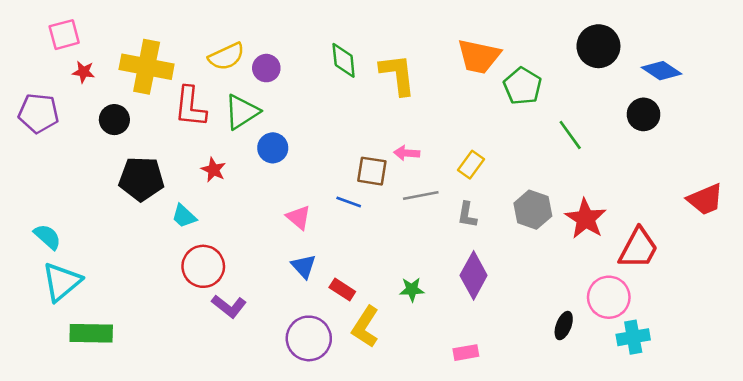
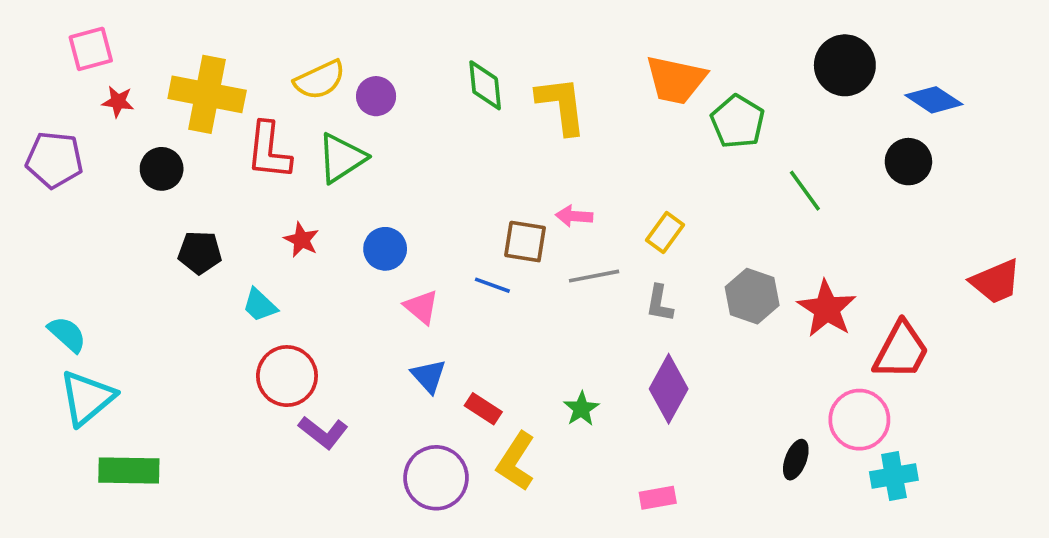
blue circle: (273, 148) -> (385, 249), moved
black pentagon: (141, 179) -> (200, 252), size x0.7
green star: (412, 290) -> (581, 409), turned -30

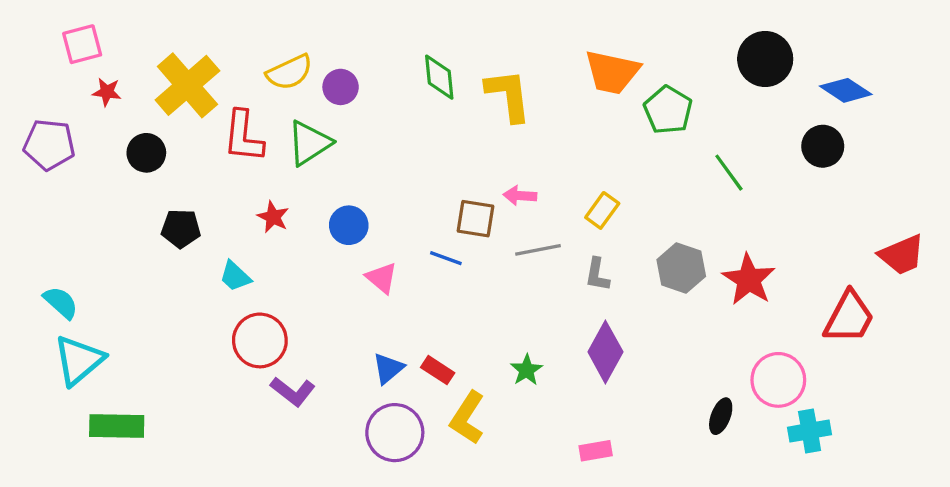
yellow cross: (207, 94) -> (187, 85), turned 38
red trapezoid: (901, 351) -> (849, 317), moved
blue triangle: (429, 376) -> (388, 368), moved, turned 32

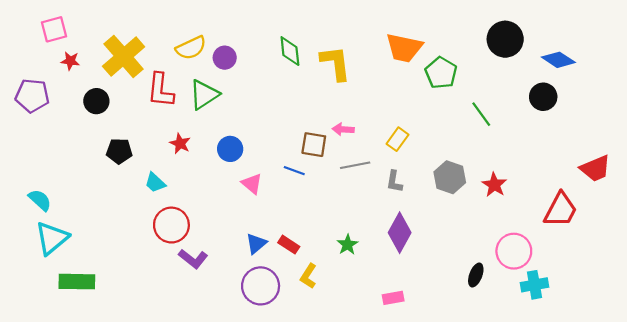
red star: (749, 280) -> (494, 185), size x0.7
yellow L-shape: (467, 418) -> (308, 276), size x0.7

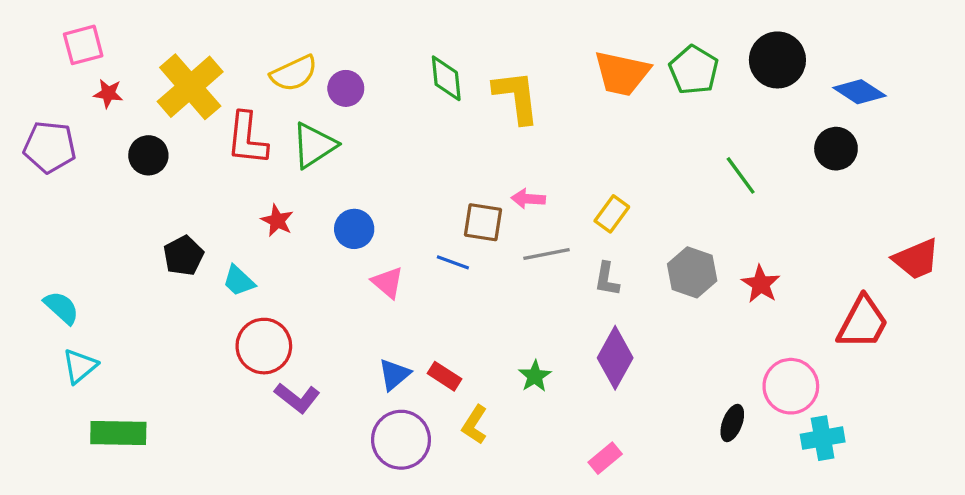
green pentagon: (441, 73) -> (694, 70), moved
black pentagon: (119, 151) -> (184, 256), moved, turned -30
cyan triangle: (52, 238) -> (80, 366), size x0.7
pink rectangle: (393, 298) -> (605, 458), turned -30

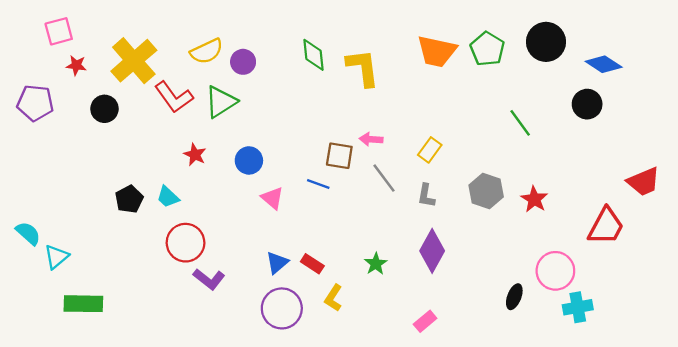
red L-shape: (247, 139) -> (174, 97), turned -42
gray line: (547, 254) -> (384, 178), turned 64
black pentagon: (184, 256) -> (129, 199), moved
cyan semicircle: (61, 308) -> (28, 233), moved

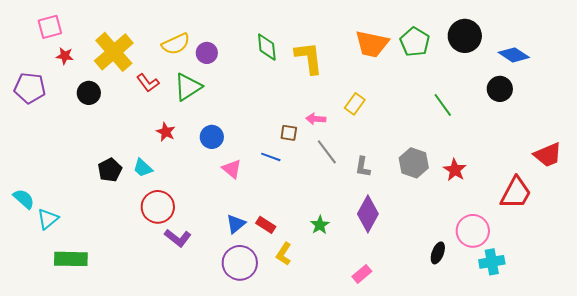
red L-shape: (174, 97) -> (148, 83), size x0.7
yellow rectangle: (430, 150) -> (355, 104), moved
brown square: (339, 156) -> (289, 133), size x0.7

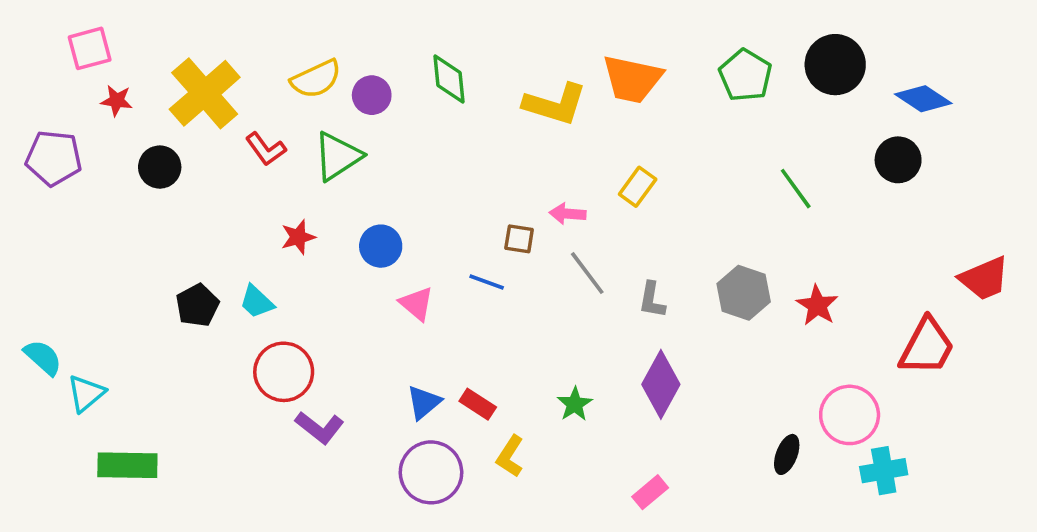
orange trapezoid: (372, 44) -> (632, 79), moved
green diamond: (267, 47) -> (449, 79), moved
yellow L-shape: (309, 58) -> (555, 104), turned 114
red star: (166, 132) -> (298, 237), turned 30

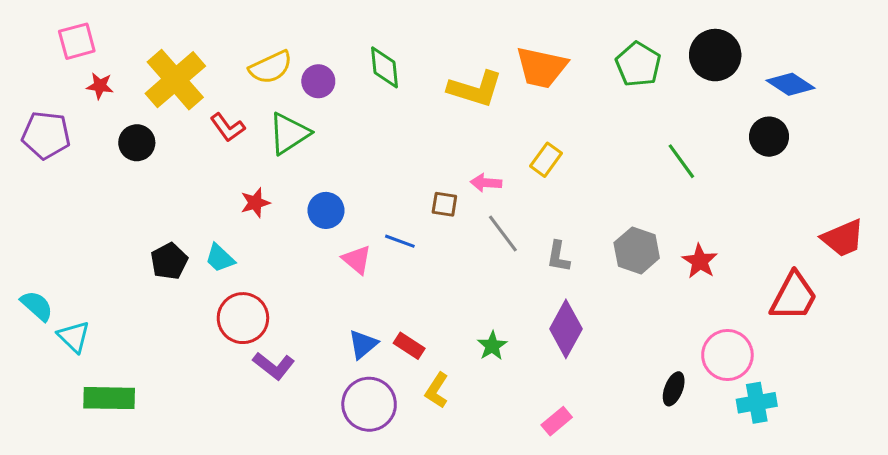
blue line: (487, 282) -> (400, 241), moved
cyan triangle: (86, 393) -> (74, 337), turned -36

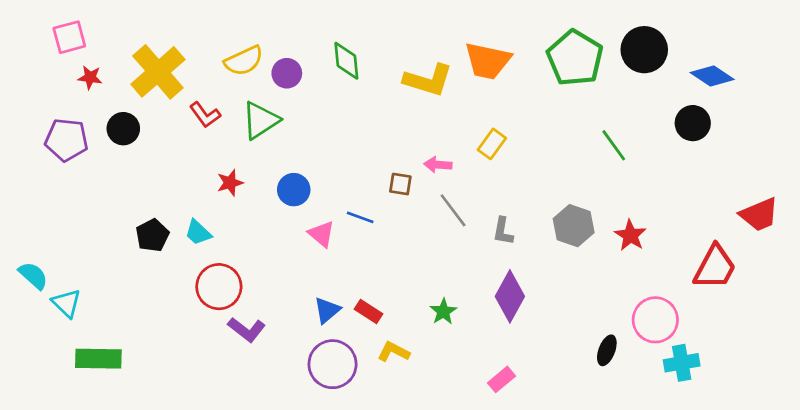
green pentagon: (638, 64) -> (575, 58), size x1.4
purple pentagon: (46, 135) -> (66, 140), moved
yellow L-shape: (437, 390) -> (393, 352), turned 84

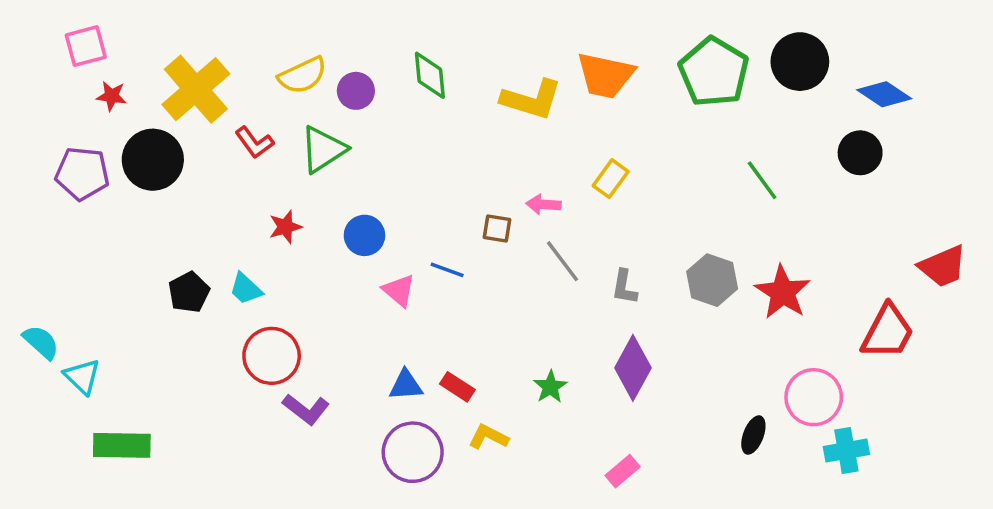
black circle: (123, 129) -> (153, 160), size x1.5
red star: (630, 235) -> (783, 292), size x1.4
blue triangle: (327, 310) -> (406, 385), turned 36

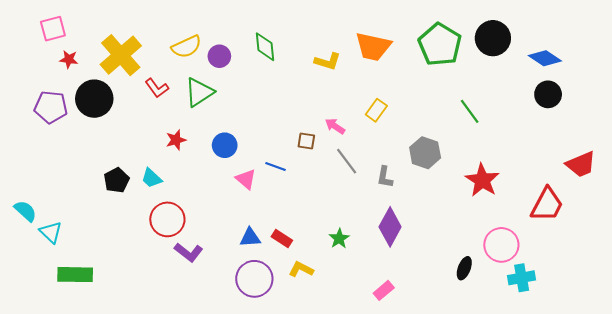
yellow L-shape: (531, 99) -> (328, 61), size x0.7
black circle: (860, 153) -> (548, 94), moved
pink arrow: (543, 204) -> (335, 126), turned 30
gray hexagon: (712, 280) -> (425, 153), moved

